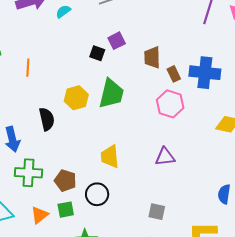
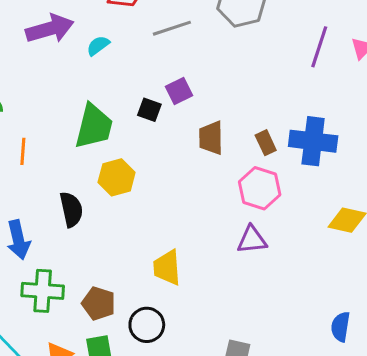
brown trapezoid: (152, 57) -> (211, 138), moved
orange line: (28, 68) -> (23, 151), moved
green trapezoid: (111, 94) -> (94, 126), moved
purple triangle: (165, 157) -> (252, 240), moved

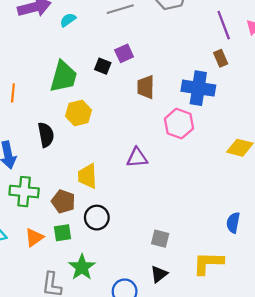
purple line: (319, 47) -> (224, 25), turned -40
blue cross: (313, 141) -> (198, 88), moved
brown rectangle: (266, 143) -> (221, 58), moved
purple triangle: (252, 240) -> (137, 158), moved
yellow trapezoid: (167, 268) -> (87, 176), moved

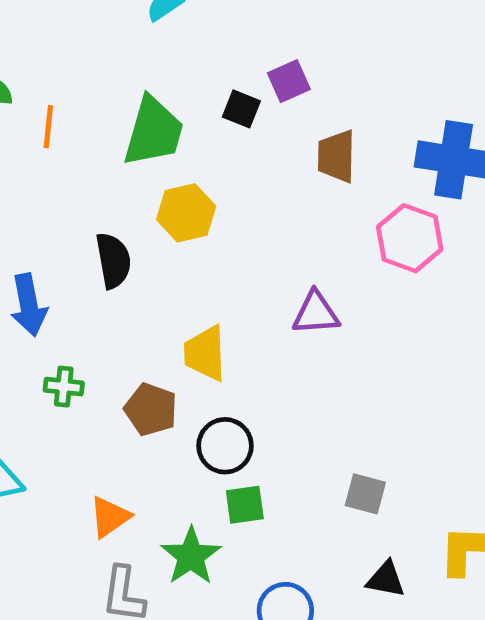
orange line: (13, 93) -> (48, 127), moved
green cross: (24, 192) -> (64, 387), size x0.6
green square: (62, 233) -> (245, 505), moved
orange triangle: (34, 237) -> (110, 517), moved
black triangle: (159, 274) -> (386, 579), moved, turned 48

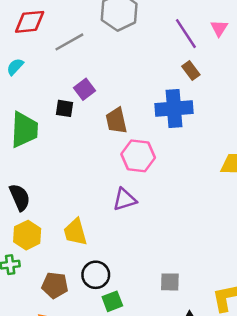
yellow hexagon: (186, 213) -> (27, 235), moved
pink hexagon: (410, 238) -> (138, 156), moved
brown pentagon: (151, 409) -> (55, 285), moved

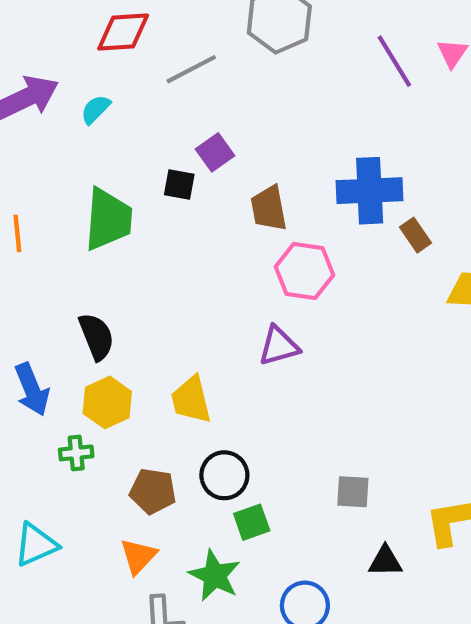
brown rectangle: (191, 70) -> (415, 235), moved

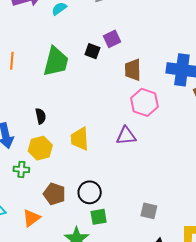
black semicircle: (96, 337) -> (41, 116), size x0.7
yellow trapezoid: (191, 400) -> (80, 139), moved
orange triangle: (138, 556) -> (31, 218), moved

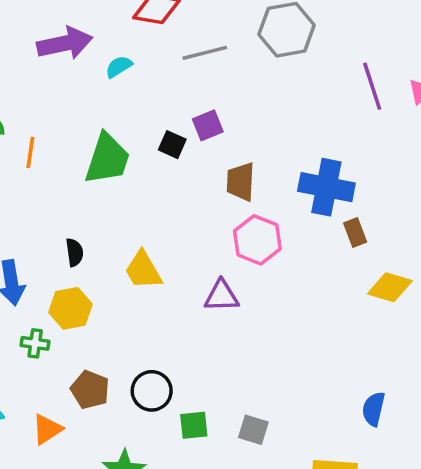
yellow trapezoid: (80, 139) -> (143, 270), moved, turned -30
green square: (99, 217) -> (194, 425), moved

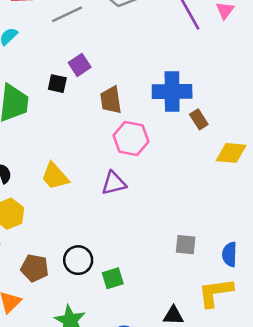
blue semicircle: (374, 409) -> (230, 254), moved
gray square: (253, 430) -> (186, 245), moved

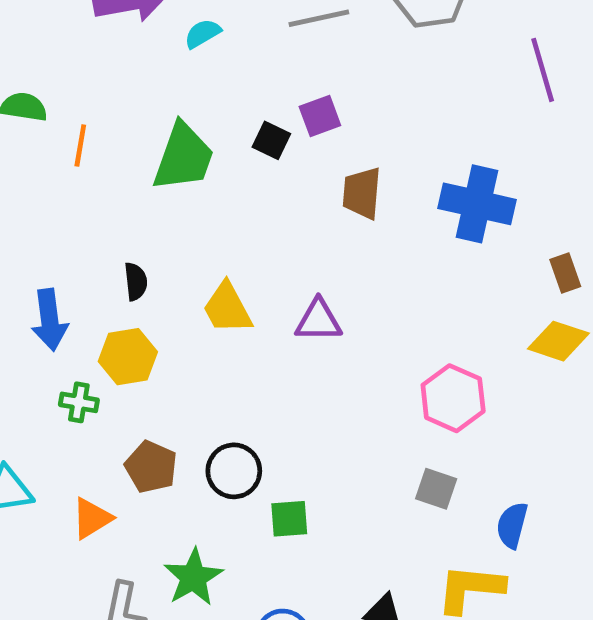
brown rectangle: (199, 119) -> (565, 273), moved
pink hexagon: (131, 139) -> (453, 398), moved
purple triangle: (114, 183) -> (318, 320), moved

